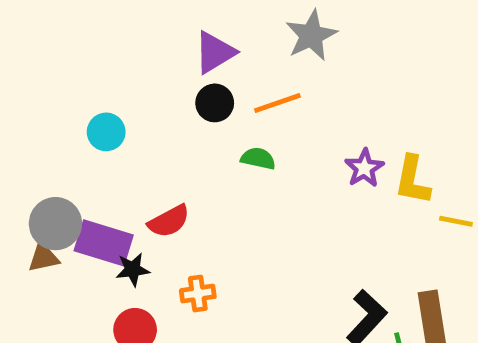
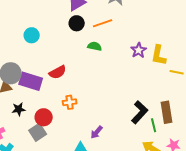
black star: (133, 269) -> (19, 109), moved

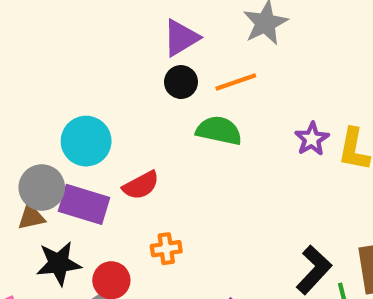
cyan circle: (32, 35) -> (86, 141), moved, size x1.5
green semicircle: (95, 46) -> (219, 131), size x1.5
black star: (19, 109) -> (59, 263), size x1.5

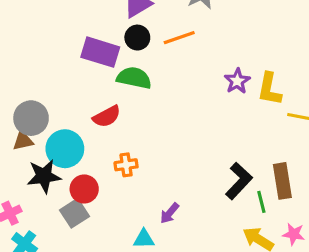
green semicircle: (219, 131) -> (134, 78), moved
cyan circle: (86, 141) -> (65, 149), moved
purple rectangle: (84, 204) -> (100, 52), moved

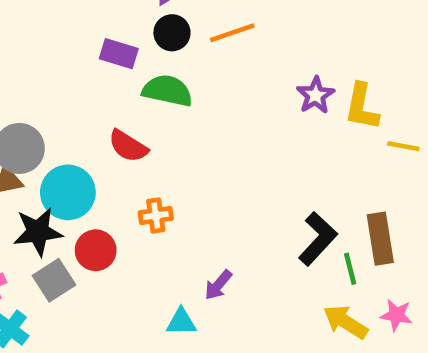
purple rectangle: (100, 52) -> (119, 54), size x0.7
red semicircle: (107, 116) -> (128, 146), turned 60
gray square: (75, 213) -> (54, 280), moved

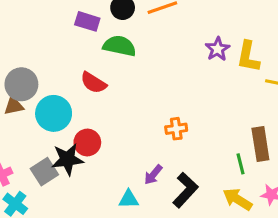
orange cross: (156, 216) -> (176, 129), moved
black star: (38, 232) -> (67, 159), moved
black L-shape: (318, 239) -> (185, 190), moved
red circle: (96, 250) -> (87, 143), moved

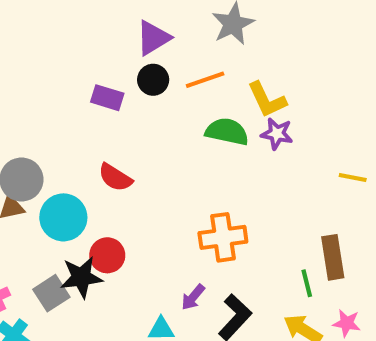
green semicircle: (119, 46) -> (227, 132), moved
purple star: (218, 49) -> (277, 134), turned -30
yellow L-shape: (248, 57) -> (267, 100), moved, turned -36
orange cross: (176, 129) -> (223, 237), size x1.6

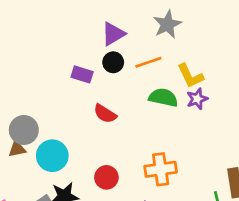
purple star: (277, 134) -> (197, 99), turned -30
red semicircle: (115, 178) -> (105, 114), moved
red circle: (107, 255) -> (106, 177), moved

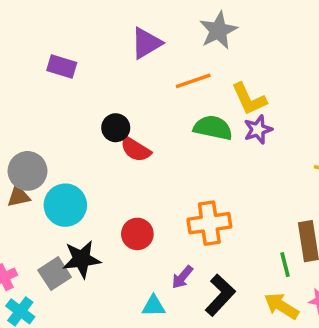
black circle: (113, 62) -> (116, 128), moved
purple rectangle: (82, 74) -> (62, 67), moved

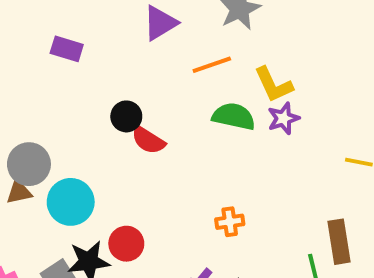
orange cross: (209, 223) -> (230, 222), size x0.6
red circle: (137, 234) -> (126, 244), moved

